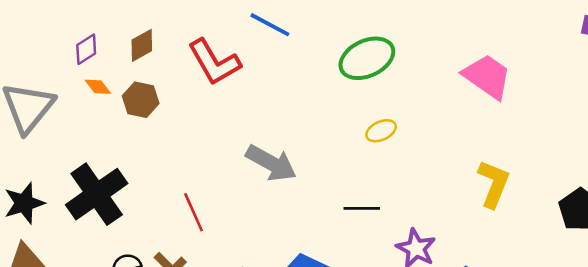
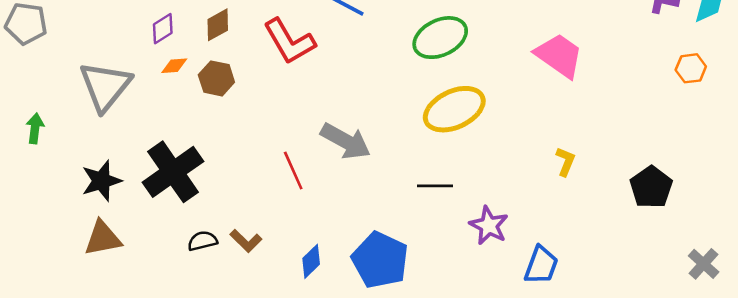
orange diamond: (98, 87) -> (174, 66), turned -56
yellow ellipse: (381, 131) -> (454, 109), size x2.0
yellow L-shape: (494, 184) -> (565, 162), size x0.6
red line: (194, 212) -> (293, 171), moved

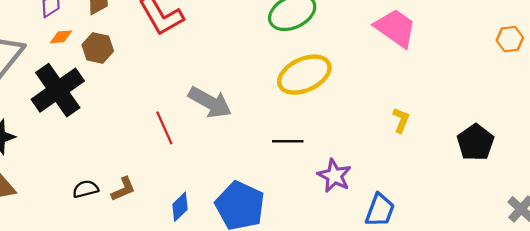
black cross: (173, 172) -> (58, 90), moved
brown L-shape: (246, 241) -> (123, 189), turned -68

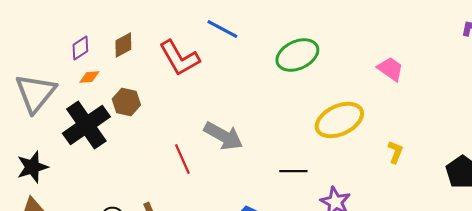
pink trapezoid: (395, 28) -> (390, 69), size x0.7
brown hexagon: (98, 48) -> (126, 102), moved
yellow ellipse: (304, 75) -> (339, 120), moved

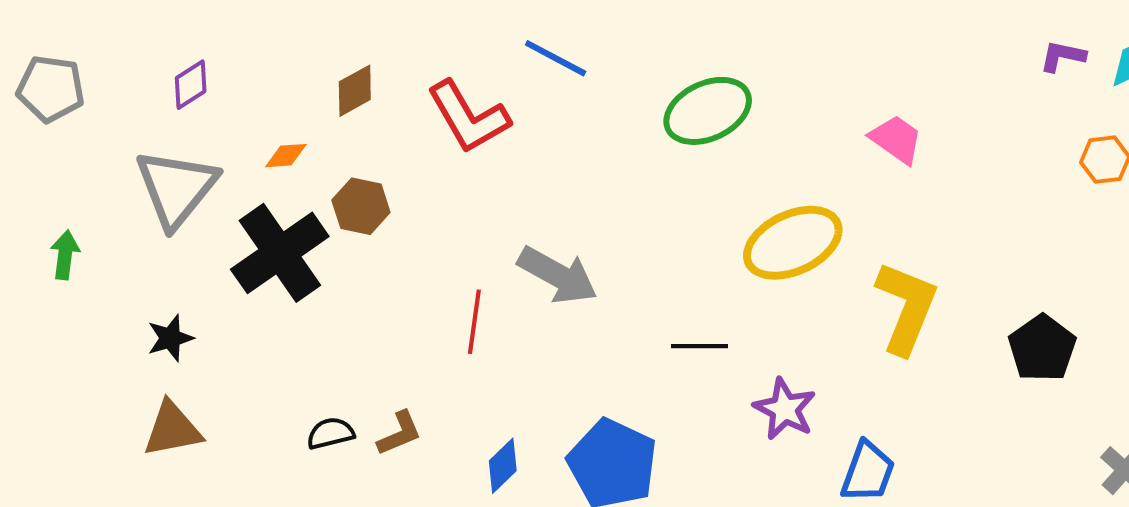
purple diamond: (80, 48) -> (191, 85), moved
yellow L-shape: (395, 152) -> (906, 308), size x2.0
red line: (182, 159) -> (474, 322), turned 32
black star: (32, 167) -> (170, 338), size x0.7

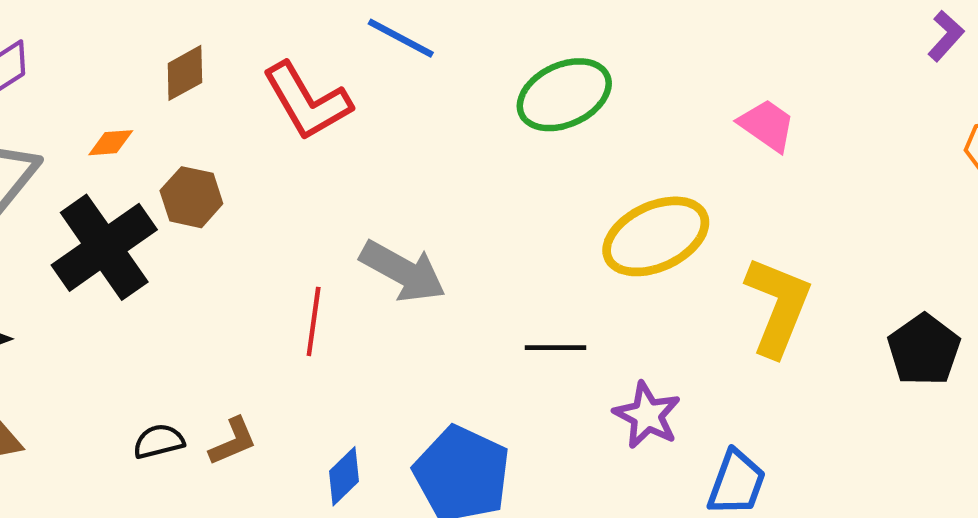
purple L-shape: (1062, 56) -> (946, 36), turned 120

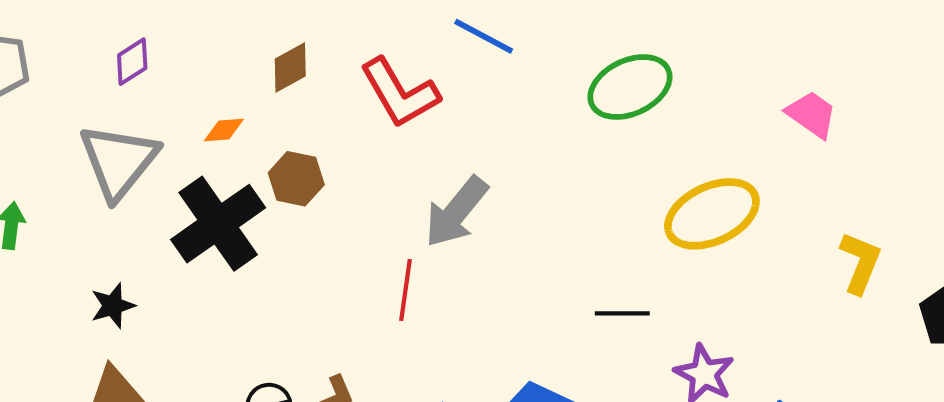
gray arrow: (403, 271) -> (456, 212), moved, turned 100
yellow L-shape: (778, 306) -> (860, 263), moved, size x0.7

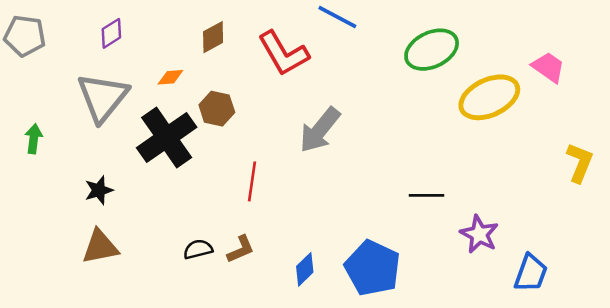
yellow ellipse: (712, 214) -> (489, 97), moved
red line: (405, 290) -> (252, 181), moved

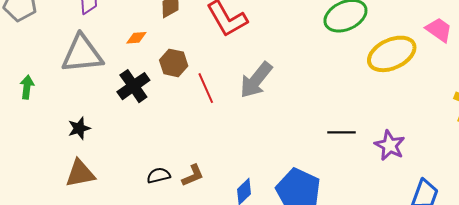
gray triangle: (103, 97) -> (82, 54), turned 45
black cross: (167, 138) -> (133, 86), size x0.7
red line: (252, 181) -> (206, 88), moved, turned -32
purple star: (479, 234) -> (390, 145), moved

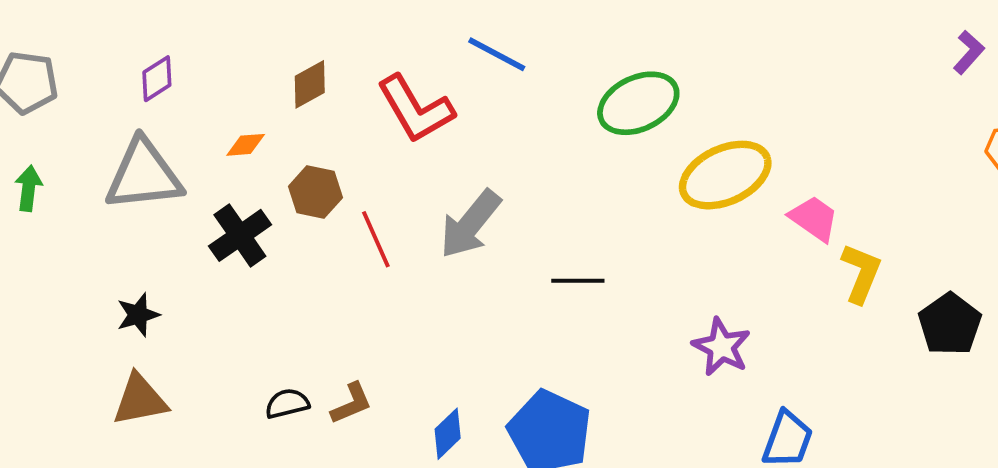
pink trapezoid: (439, 30) -> (814, 218), moved
green arrow: (27, 87) -> (28, 188), moved
black line: (341, 132) -> (578, 281), moved

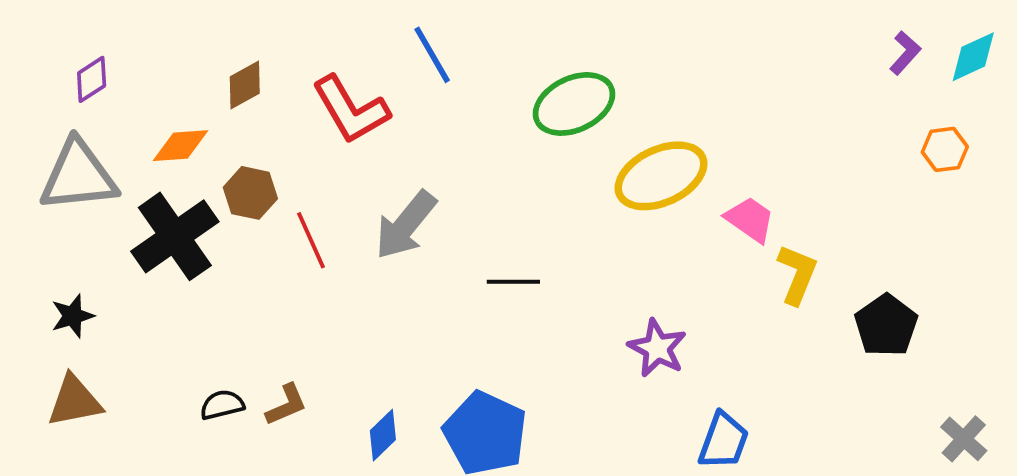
blue line: (497, 54) -> (432, 55), turned 32
orange diamond: (246, 145) -> (180, 146), size x1.4
black cross: (240, 235) -> (175, 236), size x1.4

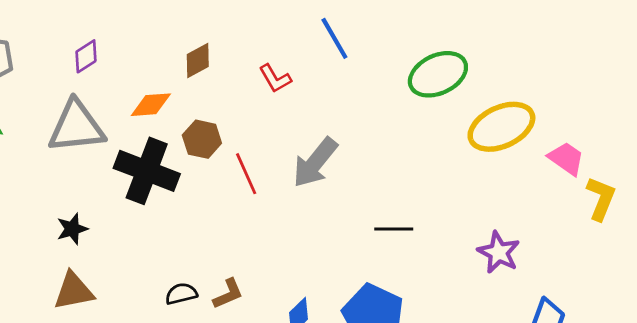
red L-shape: (351, 110) -> (275, 78), size x0.6
black cross: (175, 236) -> (147, 171), turned -34
black line: (513, 282) -> (394, 229), moved

